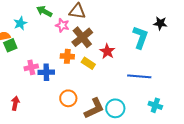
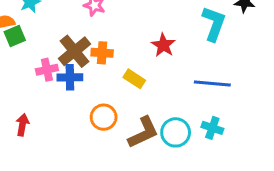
brown cross: (82, 37) -> (74, 51), moved
yellow rectangle: (88, 63) -> (134, 79), moved
cyan cross: (155, 105) -> (212, 128), moved

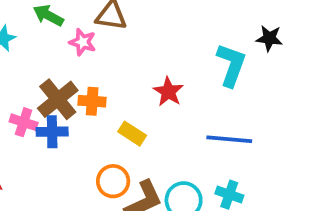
pink cross: (47, 70) -> (24, 122), turned 30
orange circle: (104, 117) -> (113, 181), moved

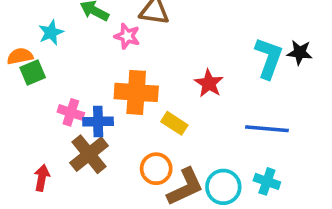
black star: (269, 38) -> (300, 52), moved
brown cross: (58, 99) -> (89, 154), moved
orange cross: (92, 101) -> (136, 92), size x1.6

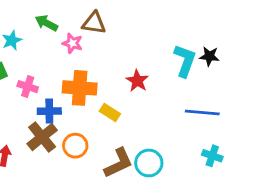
pink cross: (71, 112) -> (28, 87), moved
blue line: (267, 129) -> (202, 112), moved
orange circle: (156, 169) -> (75, 146), moved
cyan cross: (267, 181) -> (212, 156), moved

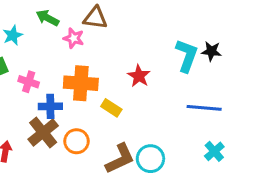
cyan cross: (212, 156) -> (214, 151), turned 30

